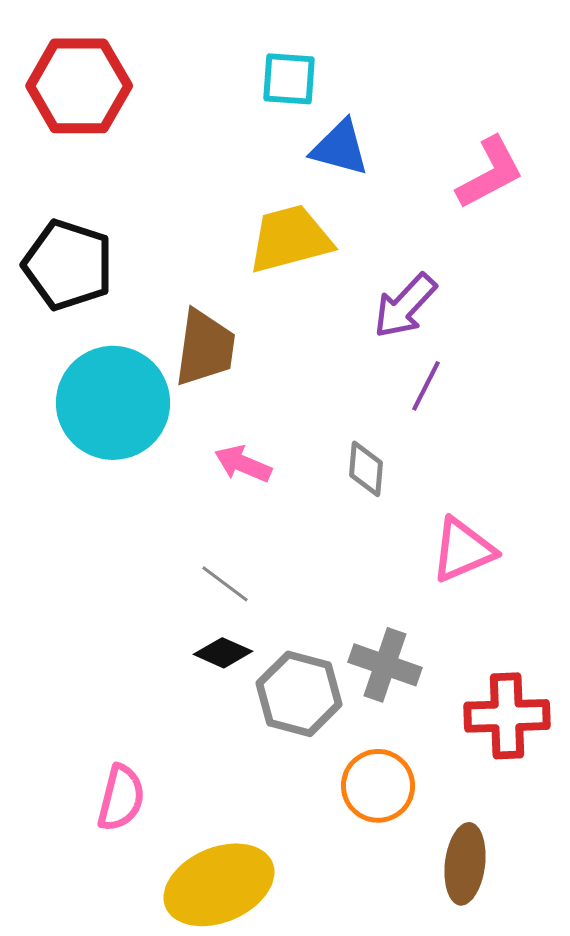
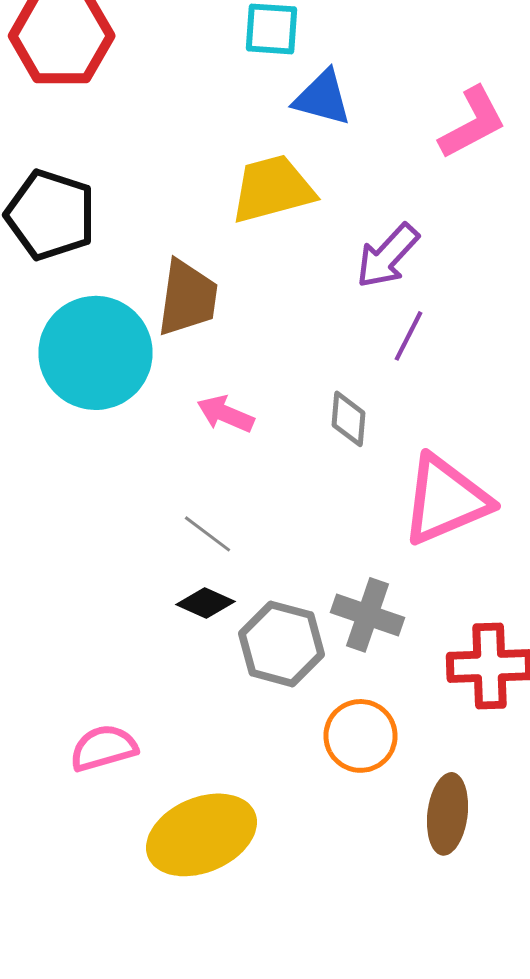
pink triangle: (463, 550) -> (446, 500), size x1.4
pink semicircle: (121, 798) -> (104, 748), turned -120

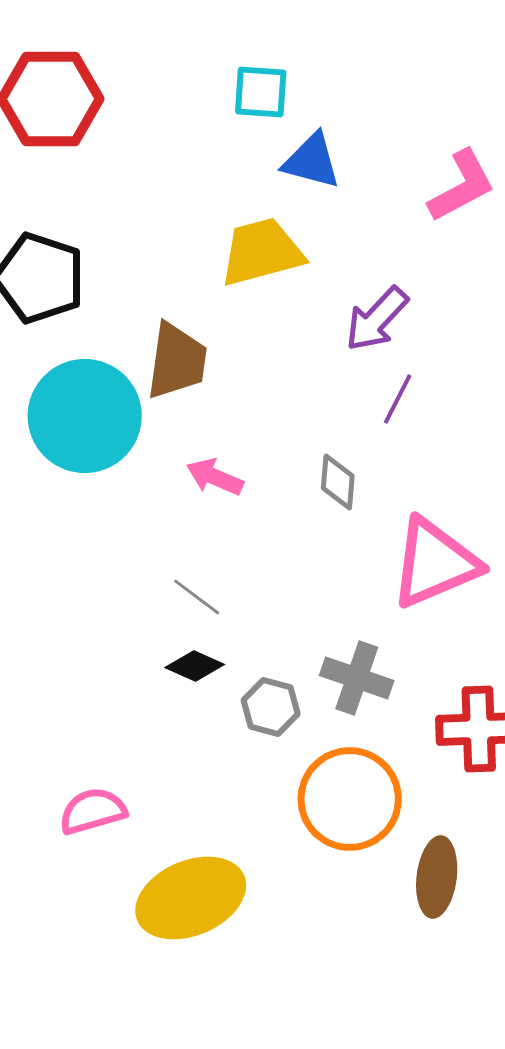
gray hexagon: (282, 644) -> (271, 707), size x0.7
orange circle: (360, 736) -> (350, 799), size x1.4

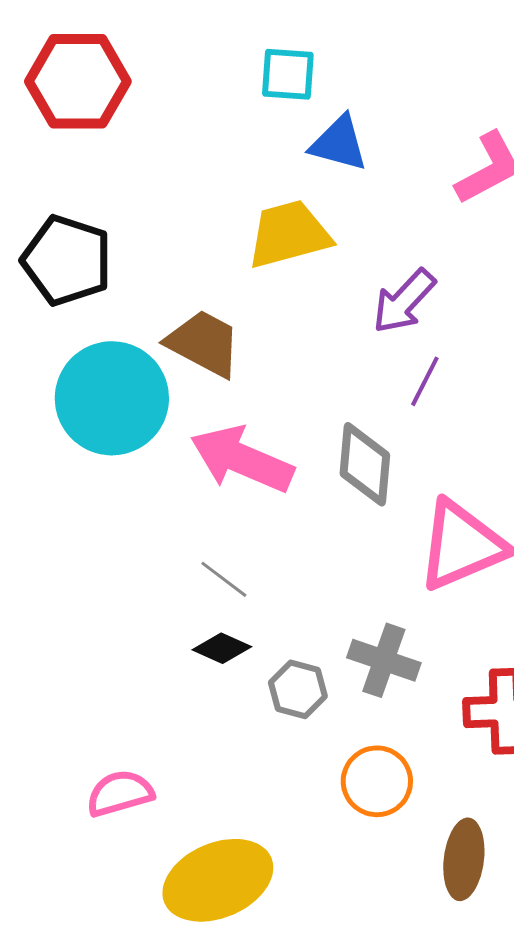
brown trapezoid: (177, 361) -> (204, 343), turned -70
pink arrow: (215, 477) -> (242, 459), size x1.8
gray diamond: (338, 482) -> (365, 464), size x1.5
orange circle: (350, 799) -> (377, 781), size x0.7

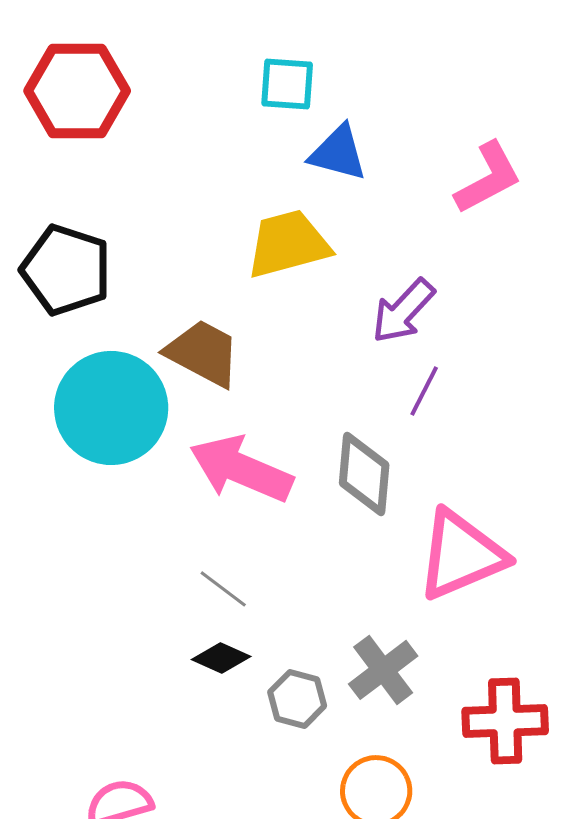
gray cross: (384, 660) -> (383, 670), turned 34

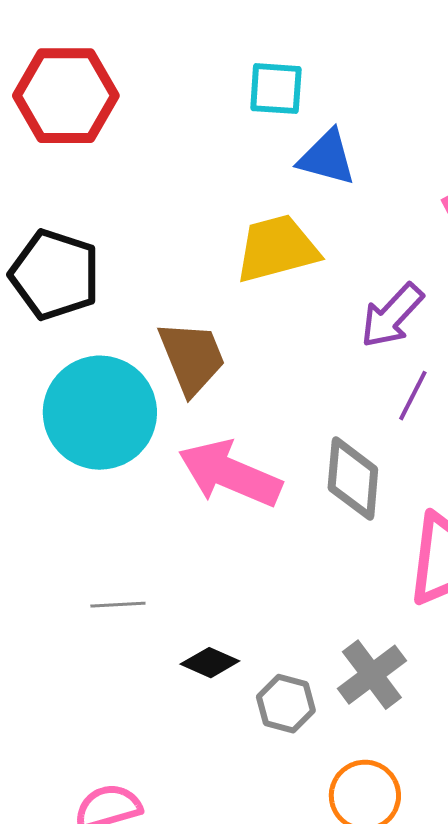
brown trapezoid: (203, 353) -> (192, 358), turned 40
gray line: (223, 589) -> (118, 605), moved, turned -40

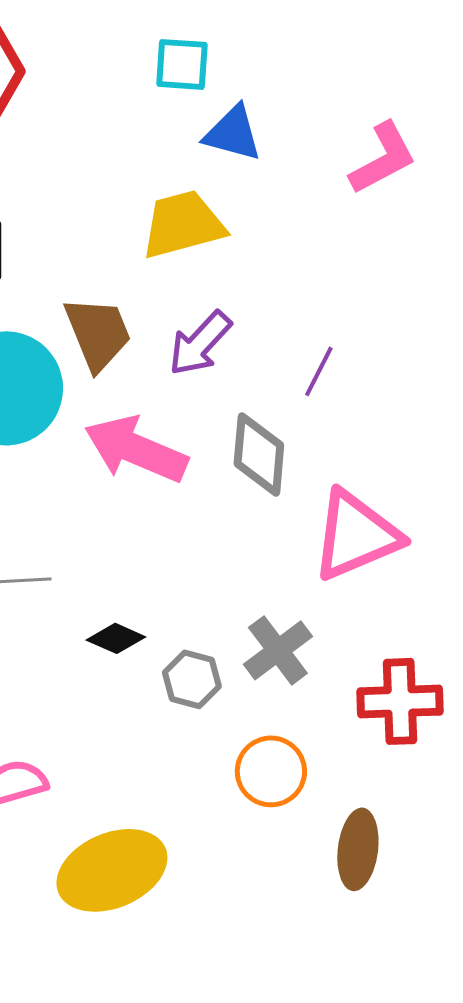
purple arrow: (392, 316) -> (200, 343), moved

